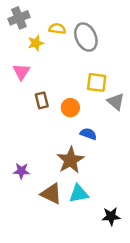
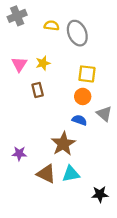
yellow star: (36, 43) -> (43, 63), moved
gray triangle: (116, 102) -> (104, 114), moved
orange circle: (70, 108) -> (83, 96), moved

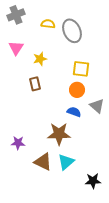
pink triangle: (19, 64) -> (16, 48), moved
brown star: (63, 144) -> (59, 134), turned 30
cyan triangle: (71, 174) -> (66, 162), turned -30

